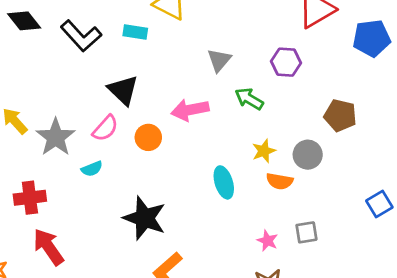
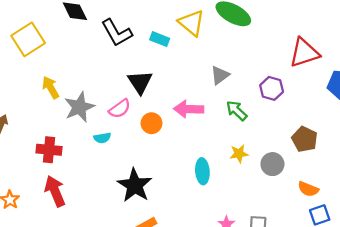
orange semicircle: (280, 181) -> (308, 189), moved

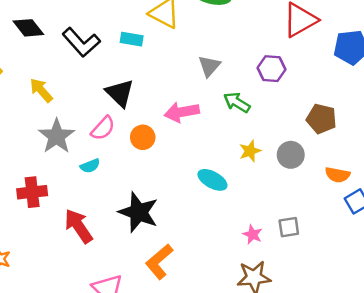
yellow arrow: (51, 88) -> (41, 90), moved
cyan ellipse: (202, 171) -> (212, 180), turned -45
red arrow: (55, 191) -> (79, 226), moved

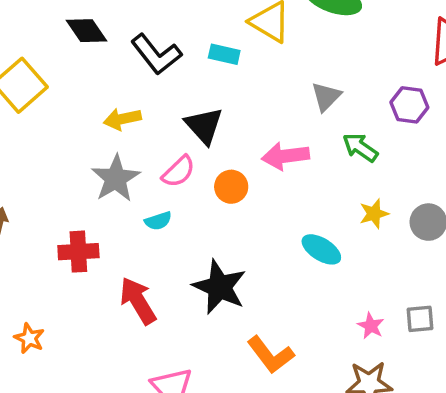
yellow arrow: (41, 90) -> (122, 119), moved, turned -64
orange L-shape: (159, 262) -> (271, 355), moved, turned -90

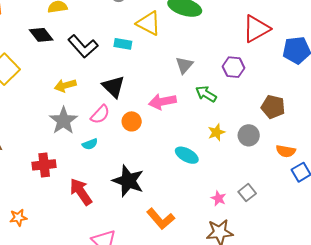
gray square: (420, 319) -> (247, 193), turned -30
orange star: (29, 338) -> (18, 218), turned -30

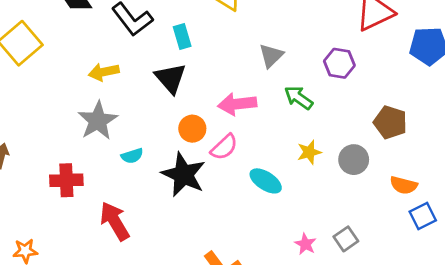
cyan rectangle: (123, 44) -> (182, 37), moved, turned 60
pink semicircle: (100, 114) -> (224, 147), moved
black star: (128, 181) -> (183, 175), moved

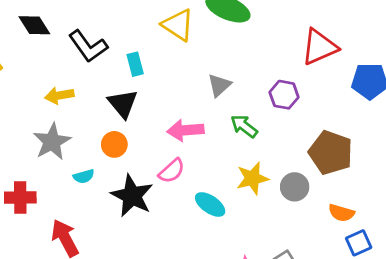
brown pentagon: (390, 122) -> (331, 153), size x1.4
orange circle: (192, 129) -> (114, 144), moved
yellow star: (309, 152) -> (252, 178), size x1.4

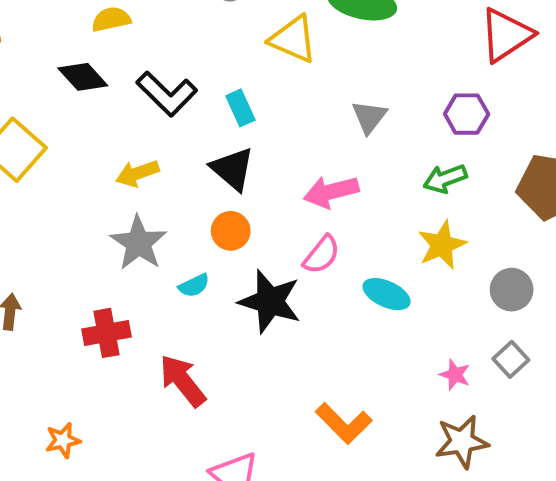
green arrow: (244, 126) -> (445, 179), moved, turned -48
gray circle: (295, 187) -> (512, 290), moved

